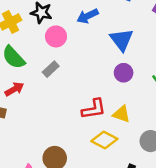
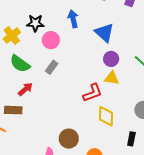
blue arrow: (87, 16) -> (73, 19), turned 114
yellow triangle: (121, 114) -> (112, 78), moved
yellow diamond: (104, 140) -> (106, 116), turned 75

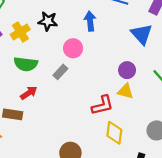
blue triangle: (104, 33) -> (142, 34), moved
pink circle: (51, 40) -> (73, 48), moved
green semicircle: (20, 64) -> (26, 64), turned -35

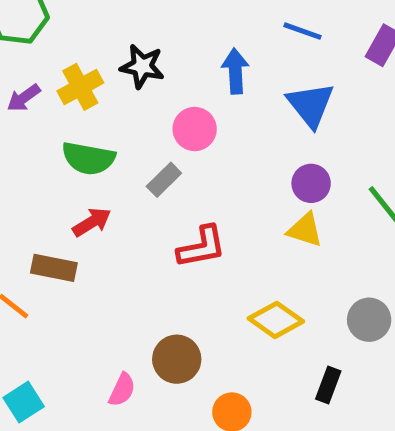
blue triangle: (142, 34) -> (311, 105), moved
red L-shape: (102, 105) -> (202, 247), moved
yellow diamond: (114, 133) -> (276, 320), turned -65

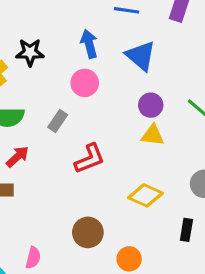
pink circle: (195, 129) -> (85, 83), moved
pink semicircle: (122, 390) -> (33, 258), moved

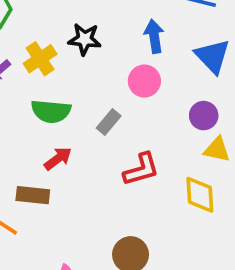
purple circle: (151, 105) -> (204, 116), moved
yellow diamond: (145, 195) -> (200, 195), moved, turned 56

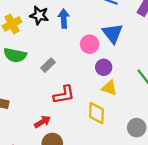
blue arrow: (154, 36) -> (64, 18), moved
pink circle: (144, 81) -> (90, 44), moved
red arrow: (58, 159) -> (42, 122), moved

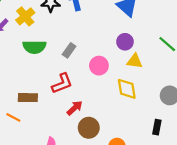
pink circle: (90, 44) -> (99, 66), moved
red L-shape: (64, 95) -> (62, 83), moved

